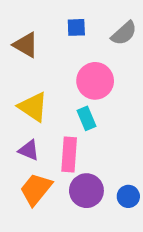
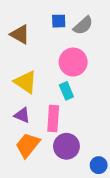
gray semicircle: (124, 33) -> (83, 25), moved
blue circle: (128, 196) -> (99, 165), moved

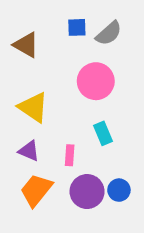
cyan rectangle: (66, 91) -> (103, 133), moved
pink rectangle: (53, 119) -> (70, 155), size x0.6
blue circle: (99, 165) -> (119, 190), moved

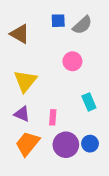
pink circle: (96, 81) -> (72, 61), size x0.7
yellow triangle: (33, 107) -> (25, 81), turned 35
cyan rectangle: (103, 133) -> (89, 102), moved

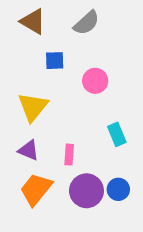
blue square: (58, 21) -> (55, 61), moved
gray semicircle: (82, 25) -> (86, 23), moved
brown triangle: (20, 34) -> (33, 21), moved

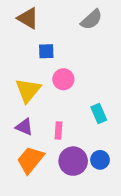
gray semicircle: (86, 23) -> (91, 19), moved
pink circle: (95, 81) -> (63, 79), moved

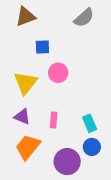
brown triangle: (28, 18) -> (26, 17), turned -50
cyan rectangle: (99, 113) -> (90, 123), moved
purple circle: (73, 161) -> (67, 162), moved

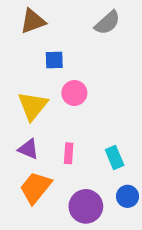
blue circle: (92, 147) -> (127, 196), moved

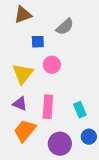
gray semicircle: (107, 23) -> (65, 27), moved
pink rectangle: (69, 153) -> (48, 107), size x1.6

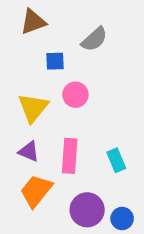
blue circle: (89, 137) -> (122, 219), moved

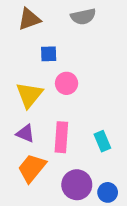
gray semicircle: (94, 39) -> (83, 17), moved, turned 30

